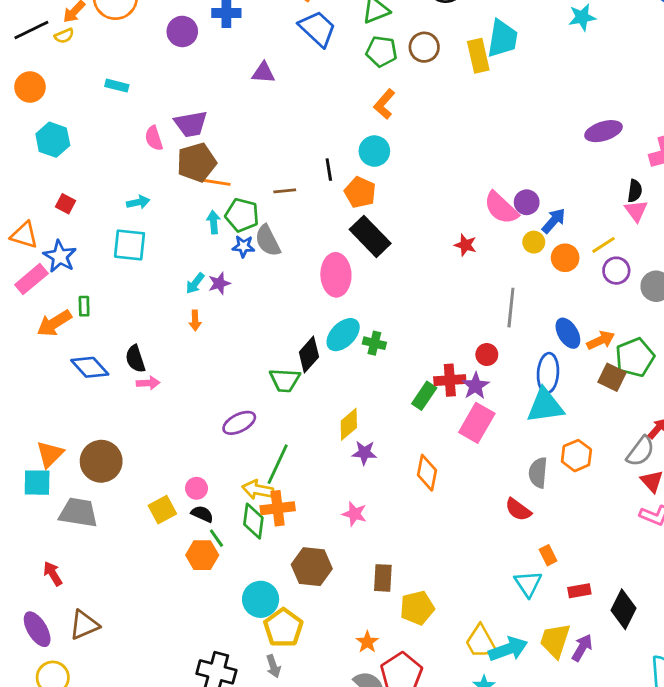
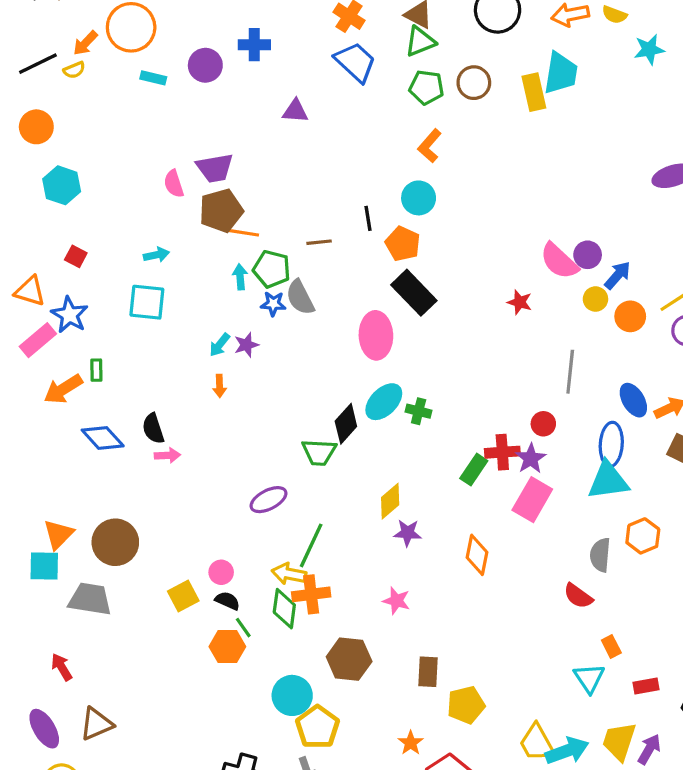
cyan rectangle: (117, 86) -> (153, 78), moved

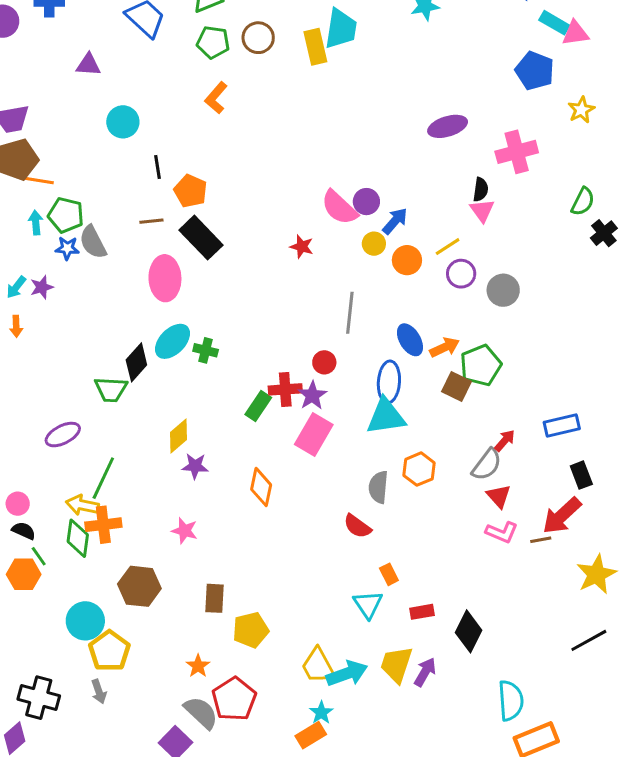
cyan circle: (419, 198) -> (123, 122), moved
brown line: (319, 242) -> (151, 221), moved

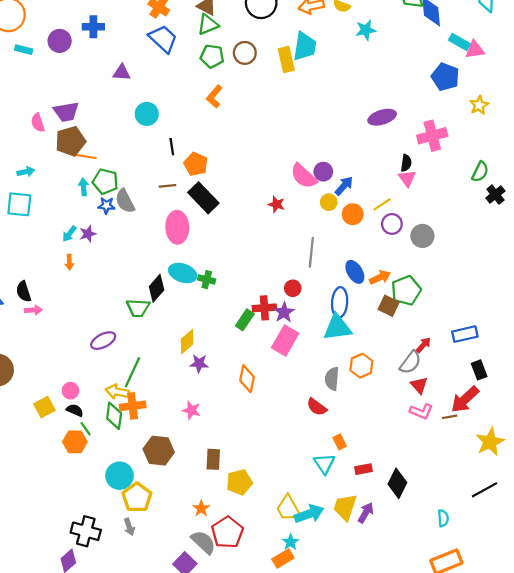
cyan ellipse: (172, 341) -> (183, 273), turned 64
cyan semicircle: (511, 701) -> (443, 518), moved, size x0.6

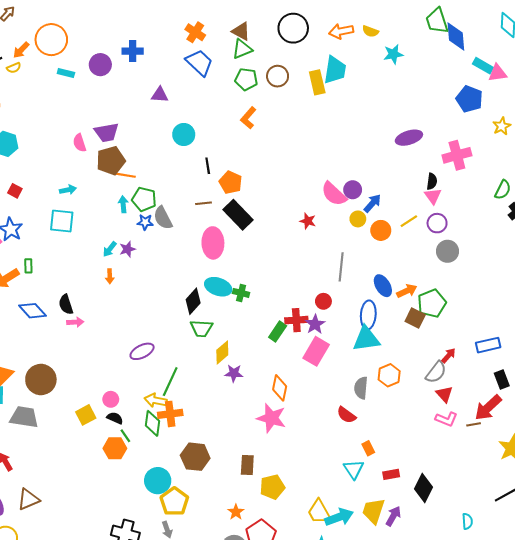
purple circle: (392, 224) -> (437, 223), moved
green trapezoid: (138, 308) -> (201, 328), moved
pink star: (191, 410) -> (271, 418), moved, size x1.6

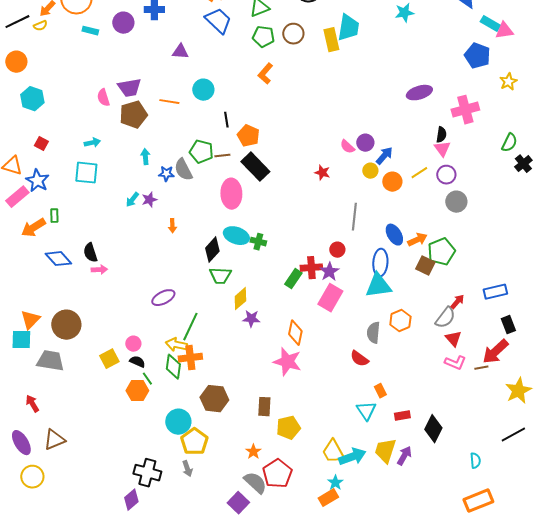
orange line: (125, 175) -> (169, 102), moved
pink semicircle: (334, 194) -> (347, 147), size x0.6
green pentagon: (144, 199) -> (201, 152), moved
orange arrow: (110, 276) -> (172, 226), moved

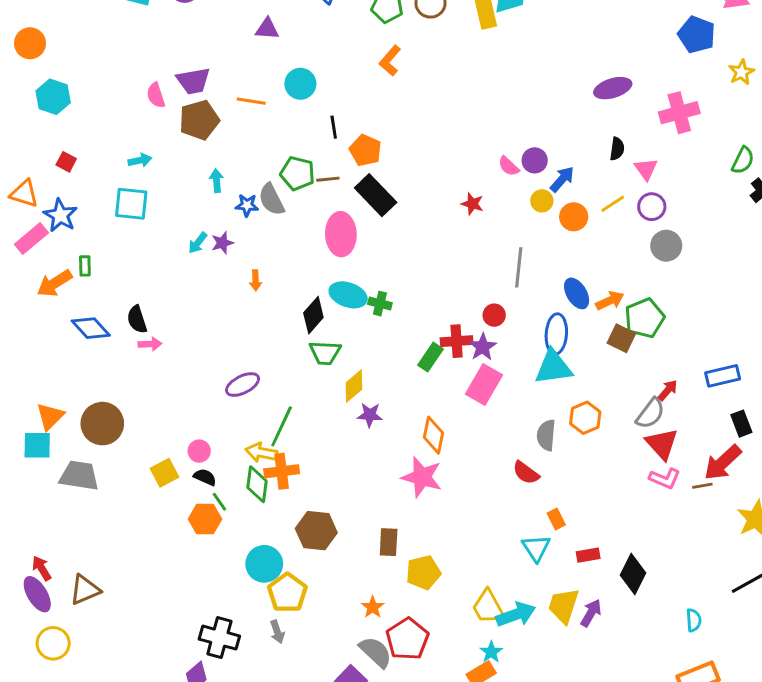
black semicircle: (441, 135) -> (617, 149), moved
red triangle: (453, 339) -> (662, 444), size x1.4
red arrow: (32, 404) -> (42, 568), moved

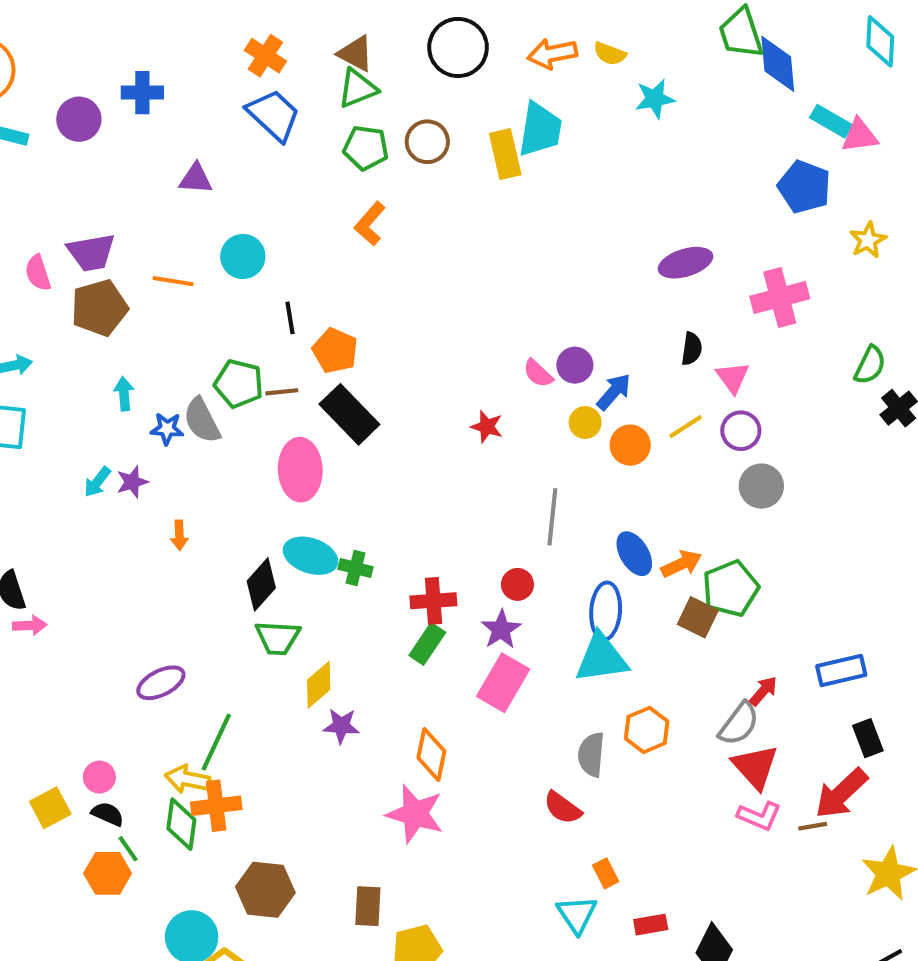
red cross: (457, 341) -> (433, 601), moved

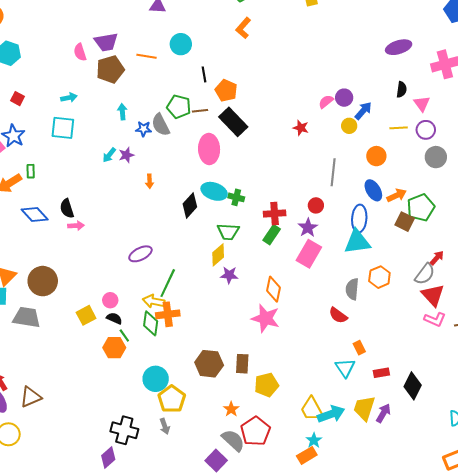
pink semicircle: (538, 373) -> (326, 102), turned 98
yellow line: (686, 427) -> (399, 128), turned 30
orange circle: (630, 445) -> (376, 156), moved
green trapezoid: (278, 638) -> (228, 232), moved
brown hexagon: (265, 890) -> (209, 364), moved

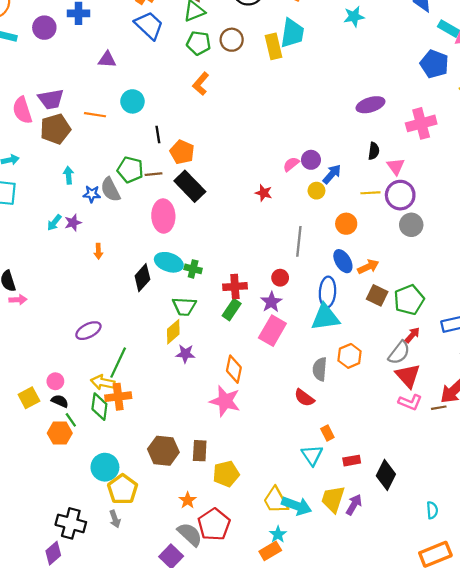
pink semicircle: (80, 52) -> (22, 110), size x1.4
purple circle: (426, 130) -> (400, 195), size x1.4
green pentagon: (421, 207) -> (409, 300), moved
cyan arrow: (331, 414) -> (297, 506), turned 40

